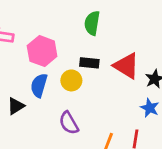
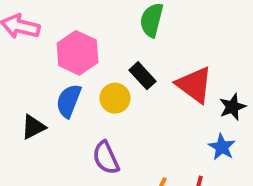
black rectangle: (89, 63) -> (143, 76), turned 36

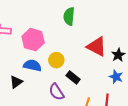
black rectangle: (143, 76) -> (73, 77), moved
blue semicircle: (69, 101) -> (32, 65), turned 90

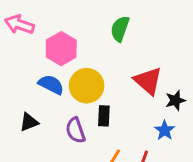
yellow circle: (56, 60) -> (87, 86), size x1.5
black rectangle: (73, 77) -> (104, 116), turned 40
black triangle: (16, 82) -> (29, 122), moved

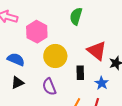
blue semicircle: (51, 85) -> (16, 59), moved
black rectangle: (104, 116) -> (80, 73), moved
blue star: (165, 130) -> (102, 83), moved

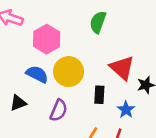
blue semicircle: (16, 59) -> (37, 74), moved
purple semicircle: (49, 87) -> (59, 110), turned -138

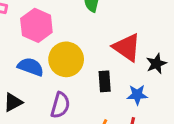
blue star: (126, 110) -> (137, 95), turned -30

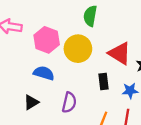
yellow circle: (66, 59) -> (78, 49), moved

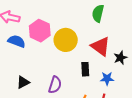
green semicircle: (90, 16) -> (98, 13), moved
blue semicircle: (44, 73) -> (17, 41), moved

